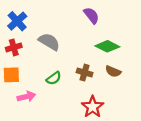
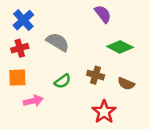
brown semicircle: (113, 71) -> (126, 84), moved

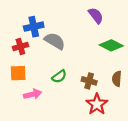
blue cross: (23, 20) -> (34, 27), moved, turned 30
brown cross: (96, 75) -> (89, 81), moved
brown semicircle: (126, 84) -> (117, 79), turned 72

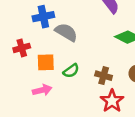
red cross: (20, 47) -> (22, 48), moved
orange square: (18, 73) -> (46, 62), moved

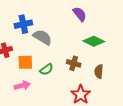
brown cross: (104, 76) -> (74, 63), moved

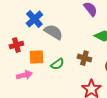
blue cross: (23, 24) -> (34, 19), turned -30
pink arrow: (22, 85) -> (24, 75), moved

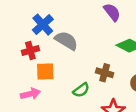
red cross: (16, 45) -> (30, 51), moved
green semicircle: (57, 64) -> (81, 90), moved

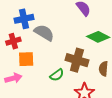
blue cross: (43, 25) -> (24, 19), turned 30
brown cross: (105, 73) -> (77, 60), size x1.5

